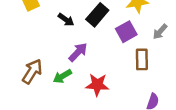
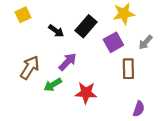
brown arrow: (32, 71) -> (30, 68), moved

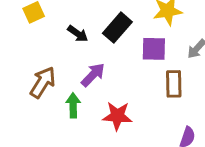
purple square: (113, 42) -> (154, 49), turned 30
green arrow: (53, 85) -> (73, 105), turned 120

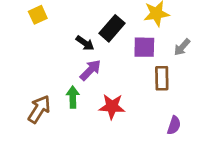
black arrow: (78, 34) -> (85, 43), moved
brown arrow: (43, 82) -> (39, 109), moved

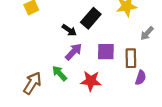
purple square: (144, 47) -> (106, 52), moved
green arrow: (73, 97) -> (59, 73), turned -42
purple semicircle: (174, 125) -> (141, 78), moved

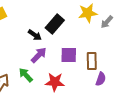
gray arrow: (147, 33) -> (107, 22), moved

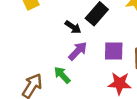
red star: (55, 82) -> (120, 83), moved

